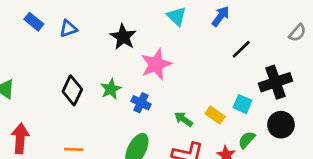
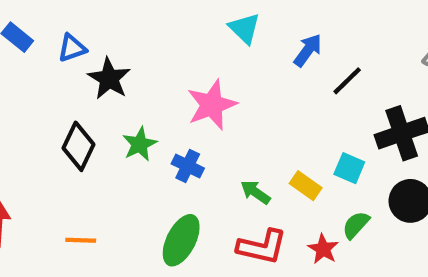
blue arrow: (221, 16) -> (308, 50), moved
black star: (123, 37) -> (109, 79), moved

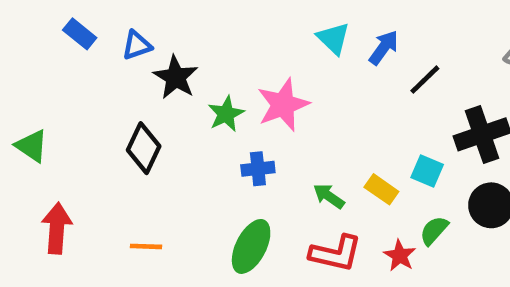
cyan triangle: (244, 28) -> (333, 38), moved
green star: (140, 144) -> (226, 114), moved
blue cross: (188, 166) -> (258, 169), turned -32

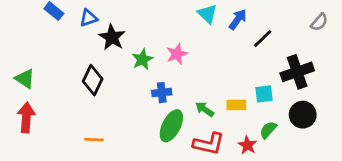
pink star: (283, 105) -> (177, 54), size x0.7
cyan square: (427, 171) -> (264, 94), turned -30
yellow rectangle: (381, 189) -> (236, 105), turned -36
red arrow: (57, 228) -> (26, 117), moved
green ellipse: (251, 246) -> (171, 126), moved

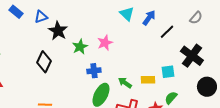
gray semicircle: (319, 22) -> (196, 18), moved
black cross: (297, 72) -> (192, 56), turned -35
black circle: (303, 115) -> (207, 87), moved

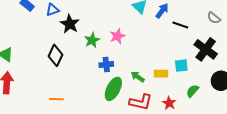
gray semicircle: (196, 18) -> (214, 18), moved, turned 88
black line: (167, 32) -> (180, 25), turned 63
green semicircle: (171, 98) -> (192, 91), moved

